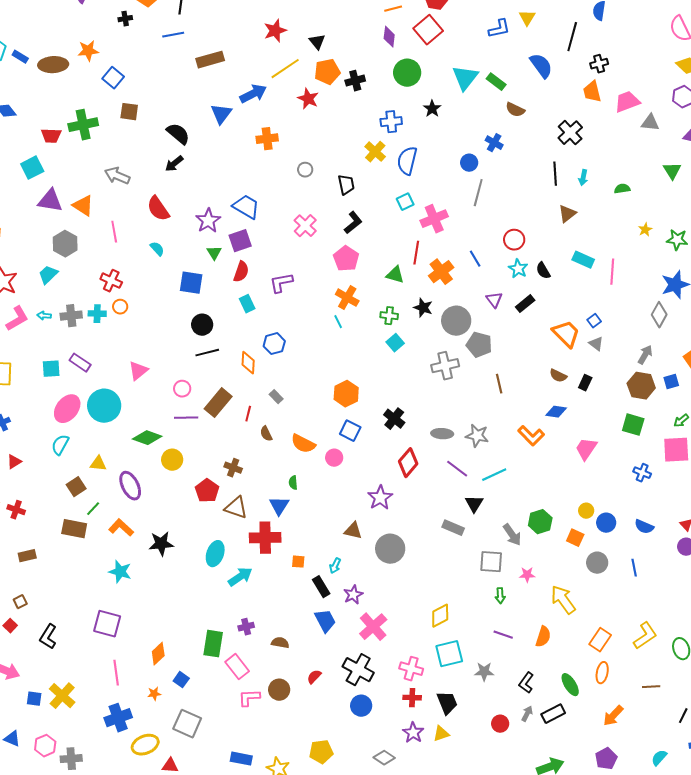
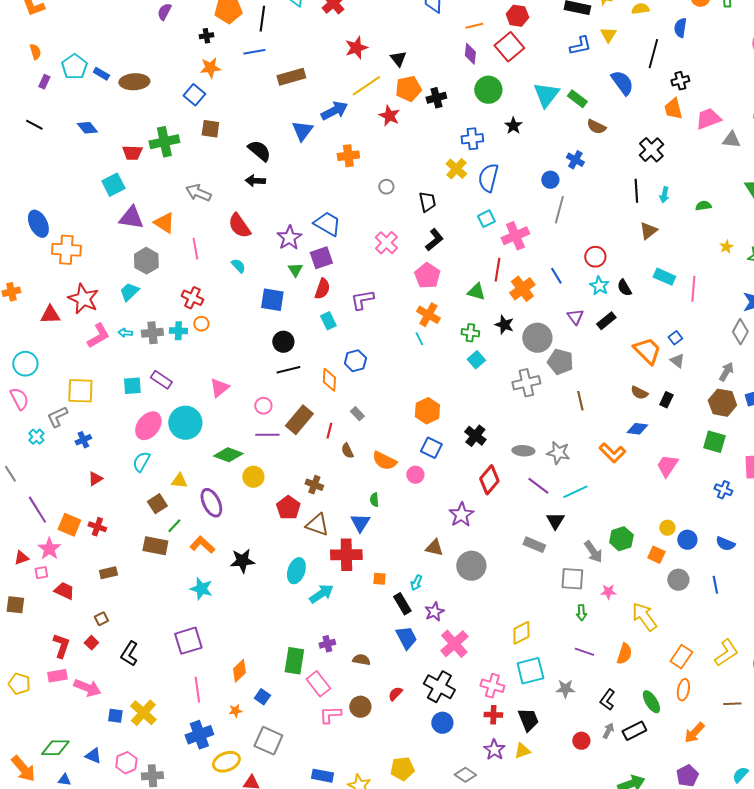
orange star: (88, 51) -> (210, 68), moved
black arrow: (174, 164) -> (255, 181), turned 42
purple square: (107, 624) -> (188, 641), turned -32

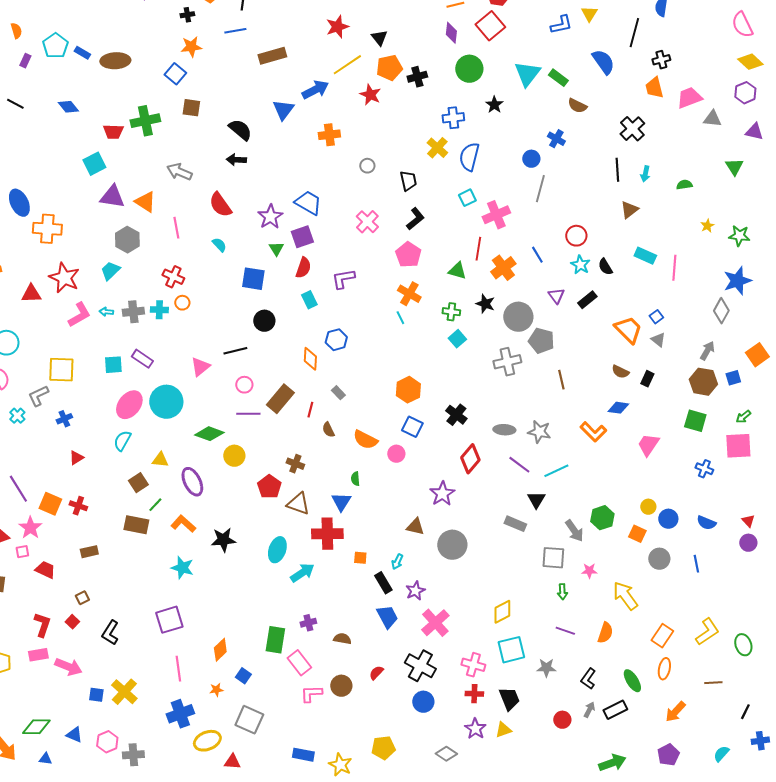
black line: (288, 370) -> (235, 351), moved

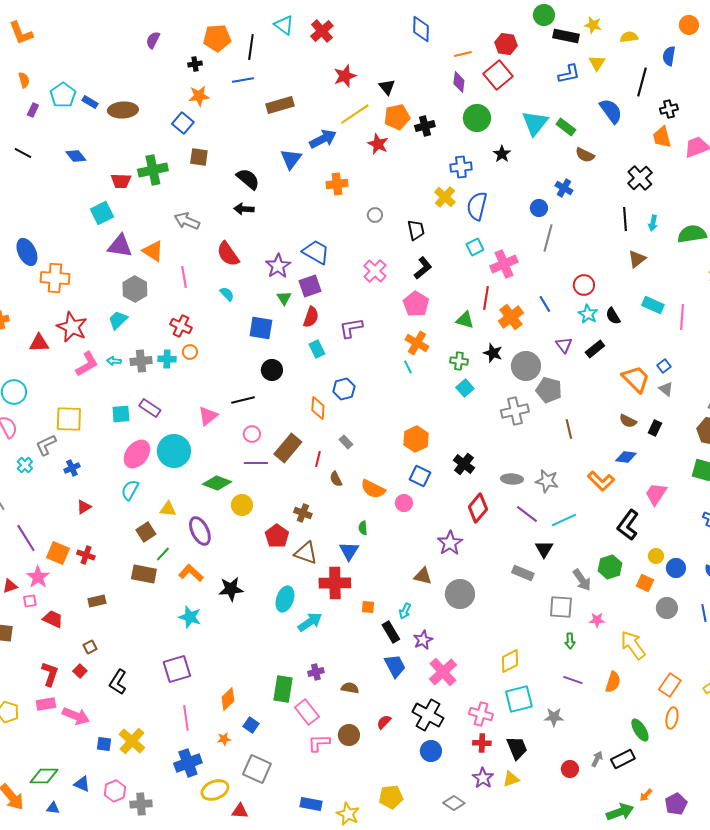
green semicircle: (684, 185) -> (692, 234), size x1.8
black L-shape: (588, 679) -> (628, 525), moved, size x1.4
orange arrow: (675, 712) -> (646, 795), moved, size x0.6

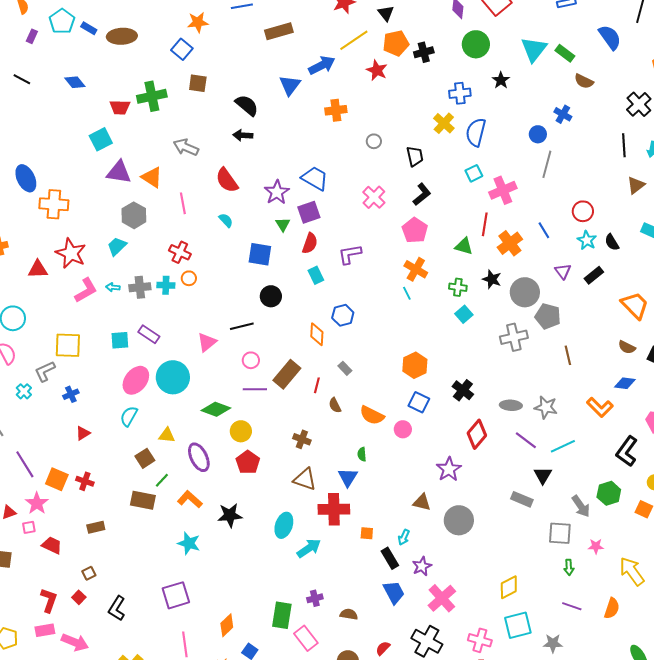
red pentagon: (277, 536) -> (248, 462), moved

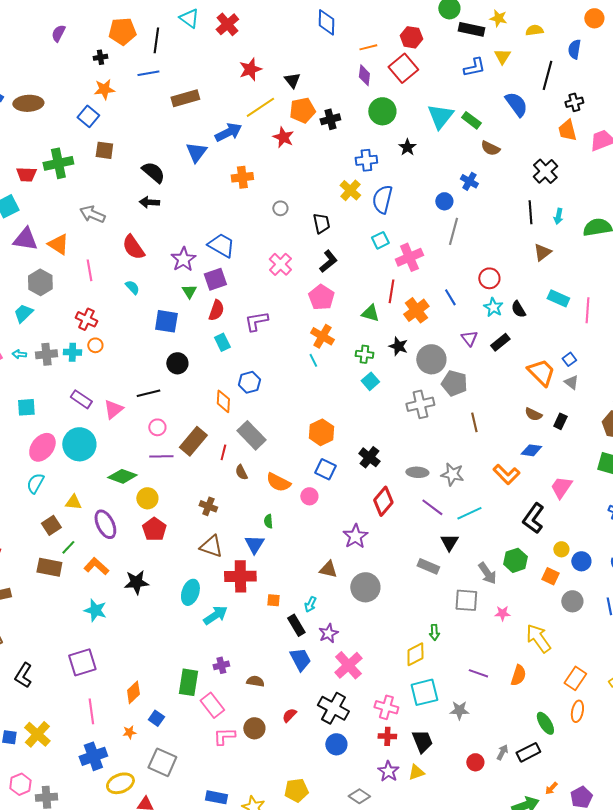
purple rectangle: (149, 334) -> (81, 399), moved
gray rectangle: (345, 368) -> (251, 435), size x2.0
green arrow: (569, 567) -> (434, 632), moved

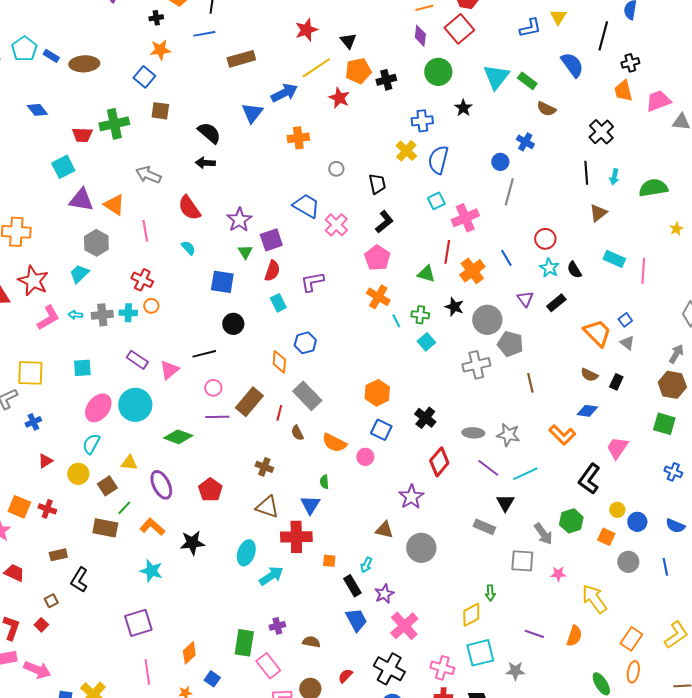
blue trapezoid: (221, 245) -> (306, 206), moved
cyan line: (313, 360) -> (396, 321), moved
yellow circle: (147, 498) -> (78, 474), moved
black L-shape: (23, 675) -> (79, 580), moved

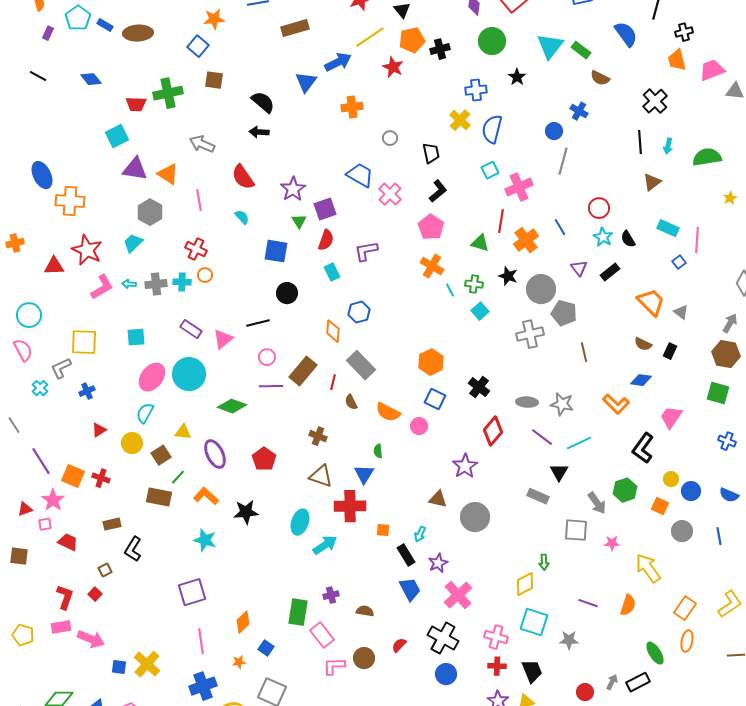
blue square: (625, 320) -> (679, 262), moved
cyan square: (480, 653) -> (534, 622), turned 32

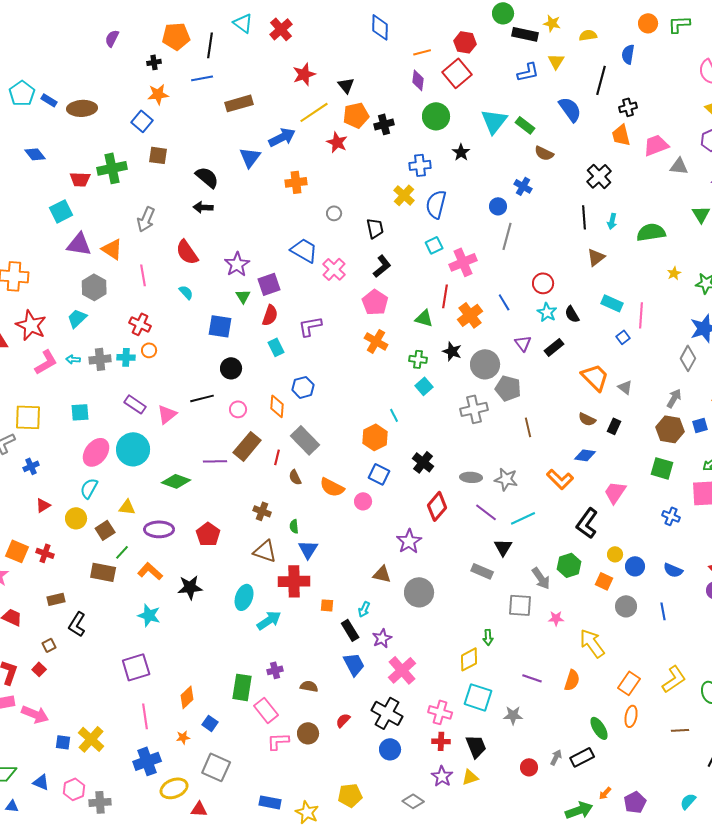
gray arrow: (202, 144) -> (146, 219), turned -90
cyan line: (450, 290) -> (394, 415), moved
pink circle: (267, 357) -> (238, 409), moved
green semicircle: (378, 451) -> (294, 526), moved
purple ellipse: (215, 454) -> (159, 529), turned -64

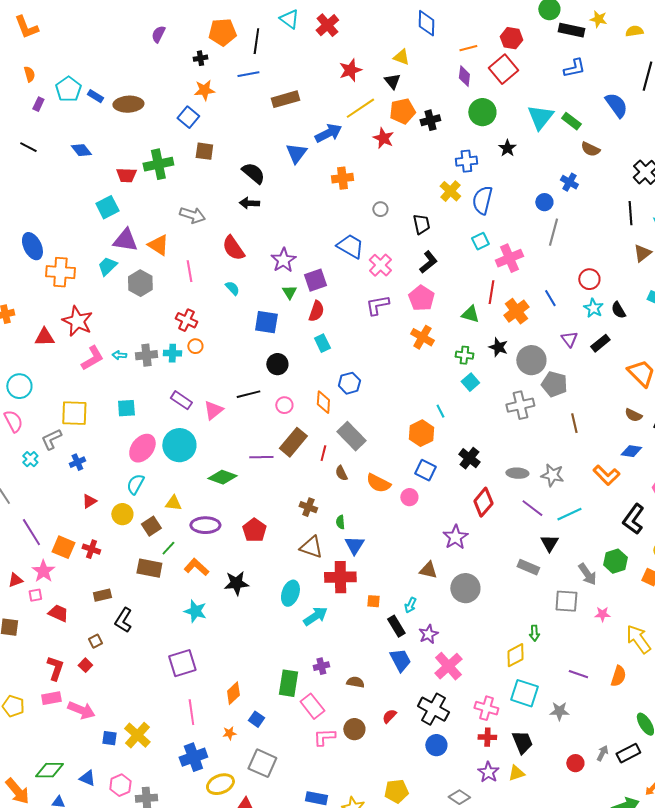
yellow triangle: (556, 61) -> (401, 57), moved, turned -42
gray arrow: (146, 219) -> (192, 215), turned -95
cyan trapezoid: (77, 318) -> (107, 266), moved
purple L-shape: (310, 326) -> (377, 305), moved

